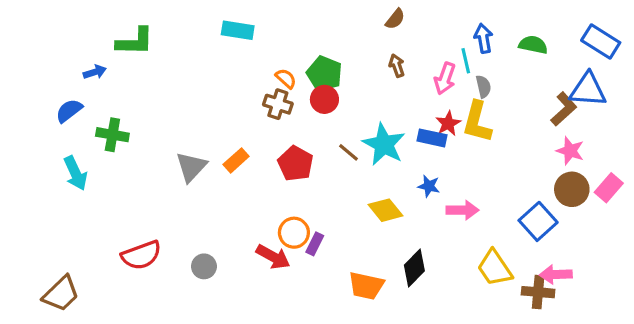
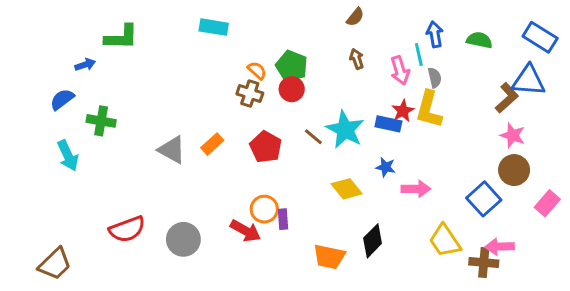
pink arrow: (445, 78) -> (400, 70), turned -36
gray triangle: (191, 167) -> (172, 150), turned -44
pink rectangle: (609, 188) -> (547, 203), moved
purple rectangle: (315, 244) -> (283, 219), turned -30
gray circle: (204, 266) -> (183, 239), size x1.5

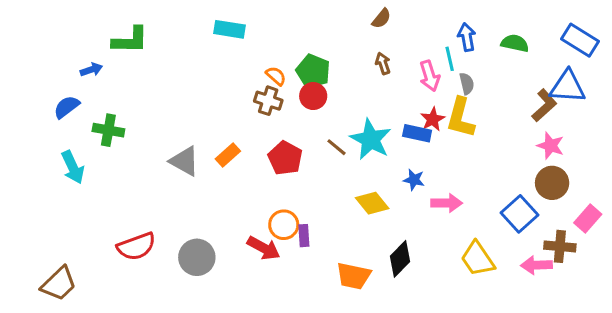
brown cross: (484, 262) -> (560, 246), moved

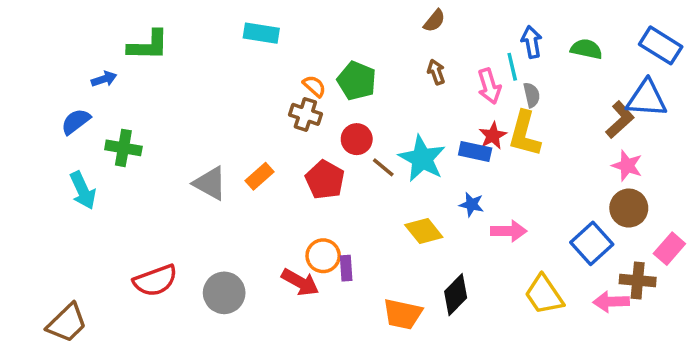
red circle: (313, 96) -> (357, 139), moved

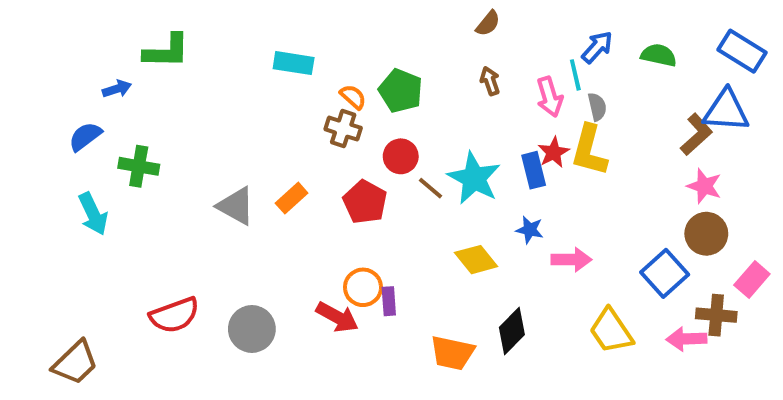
cyan rectangle: (261, 33) -> (294, 63), moved
blue arrow: (532, 42) -> (597, 47), turned 52
blue rectangle: (475, 151) -> (534, 170), turned 64

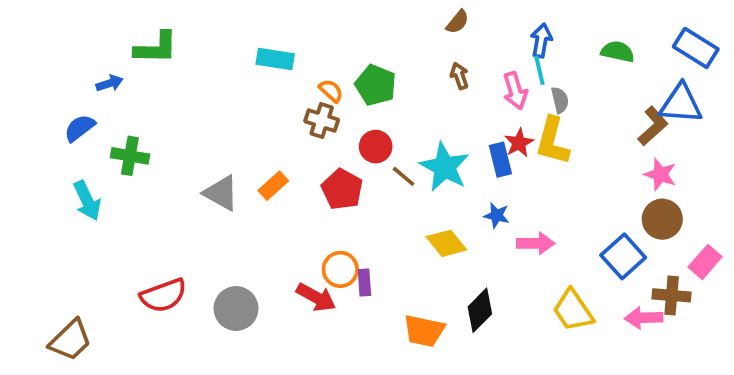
blue arrow: (597, 47) -> (541, 40), moved, turned -32

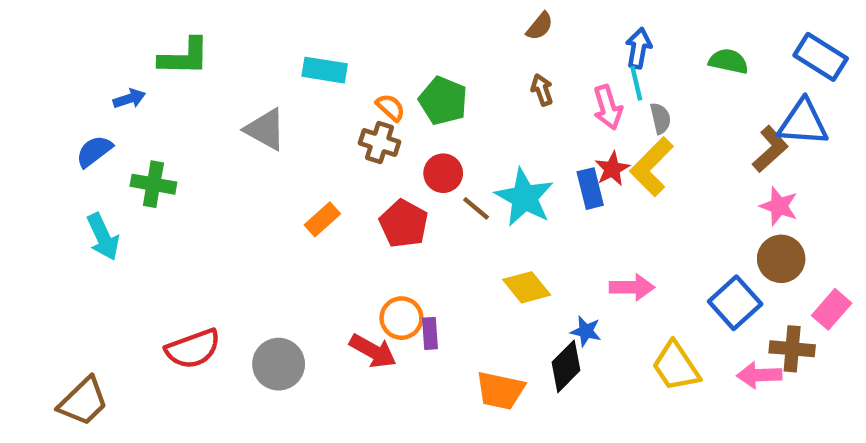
yellow L-shape: (552, 141) -> (652, 167), turned 30
gray triangle: (221, 193) -> (265, 129), moved
blue star: (497, 215) -> (586, 331), moved

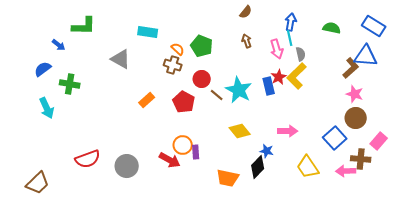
blue arrow: (129, 99) -> (59, 45), turned 56

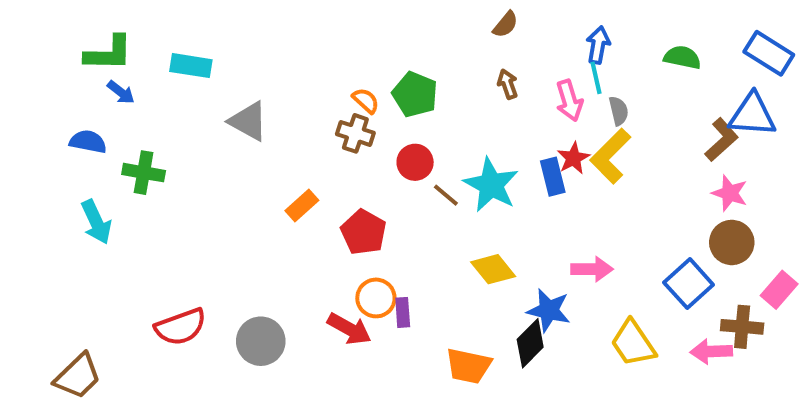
green L-shape: (84, 26) -> (109, 53), moved
cyan rectangle: (148, 32) -> (191, 66), moved
blue semicircle: (43, 69) -> (88, 142), turned 48
red pentagon: (184, 102) -> (364, 232), moved
blue star: (267, 151) -> (549, 310), size x1.5

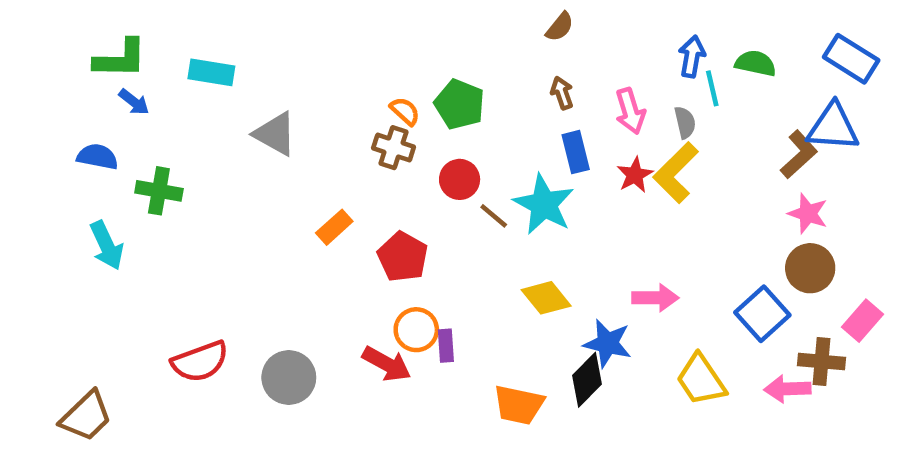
blue arrow: (598, 45) -> (692, 56), moved
cyan line: (596, 78) -> (712, 88), moved
blue rectangle: (553, 177) -> (576, 152), moved

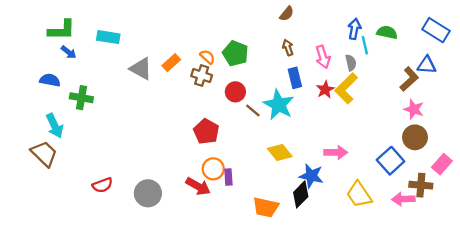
blue triangle: (833, 127) -> (427, 65), size x0.7
orange rectangle: (334, 227) -> (171, 63), moved
red semicircle: (200, 362) -> (102, 185), size x0.7
brown trapezoid: (86, 416) -> (44, 154), moved, turned -92

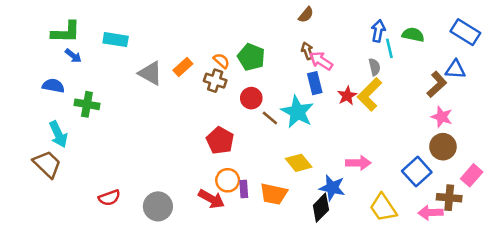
pink arrow: (323, 57) -> (321, 61), moved, turned 140
orange trapezoid: (266, 207) -> (274, 194), moved

